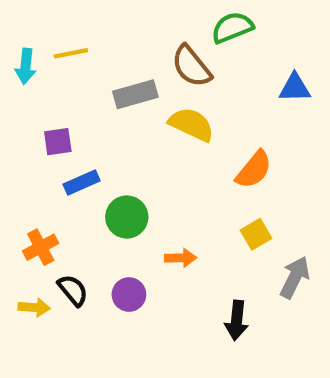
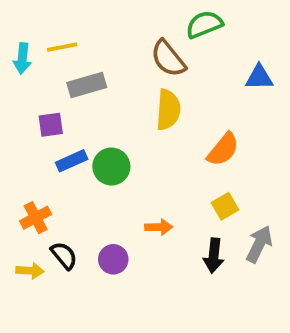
gray rectangle: (135, 94) -> (87, 85), moved
yellow semicircle: (191, 124) -> (168, 110), turned 69
green circle: (127, 217) -> (111, 166), moved
black arrow: (237, 320) -> (214, 256), moved

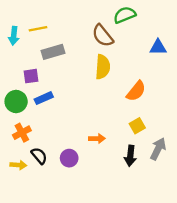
green circle: (111, 166) -> (16, 102), moved

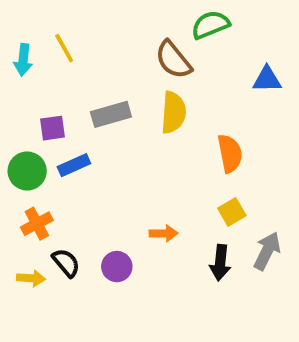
yellow line: (38, 29) -> (64, 48), turned 72
gray rectangle: (53, 52) -> (111, 114), moved
orange semicircle: (136, 91) -> (230, 153), turned -50

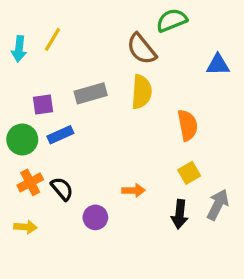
yellow line: (64, 48) -> (52, 39), turned 60
black semicircle: (66, 263) -> (62, 189), moved

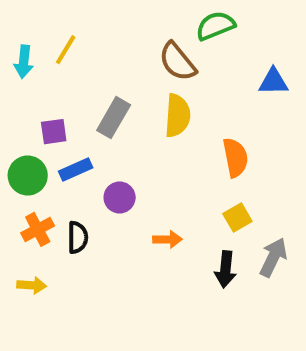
gray rectangle: (91, 93) -> (114, 118), turned -44
black semicircle: (62, 189) -> (78, 237), turned 40
purple circle: (95, 217) -> (120, 197), moved

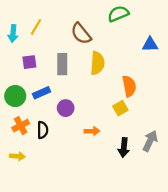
brown semicircle: (177, 62) -> (81, 33), moved
gray rectangle: (114, 118) -> (62, 64), turned -30
purple square: (54, 132) -> (29, 62), moved
yellow square: (237, 217) -> (120, 108), moved

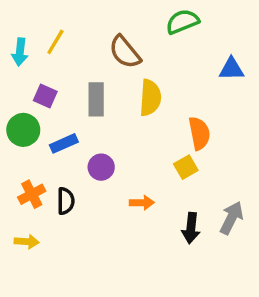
purple square: (29, 62) -> (45, 96), turned 32
green circle: (15, 96) -> (23, 130), moved

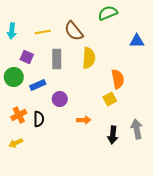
yellow line: (55, 42) -> (43, 32), moved, turned 49
gray arrow: (231, 218) -> (137, 129), turned -36
yellow arrow: (27, 242) -> (16, 143), turned 152

